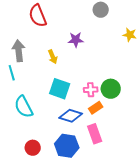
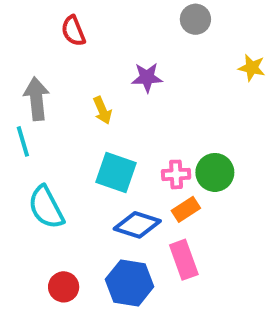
red semicircle: (38, 16) -> (73, 31), size x0.7

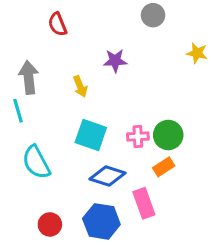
orange rectangle: (186, 209) -> (164, 167), moved

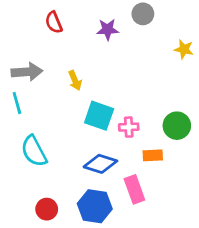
purple star: (115, 61) -> (108, 29), moved
gray arrow: (29, 77) -> (27, 72), turned 92
cyan square: (91, 135) -> (99, 116), moved
green circle: (168, 135) -> (177, 126), moved
orange rectangle: (164, 167) -> (153, 155), turned 30

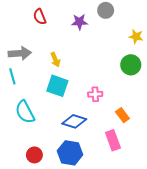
cyan square: (99, 116) -> (57, 86), moved
green circle: (177, 126) -> (131, 65), moved
orange rectangle: (153, 155) -> (122, 115), moved, turned 56
pink rectangle: (134, 189) -> (113, 140), moved

